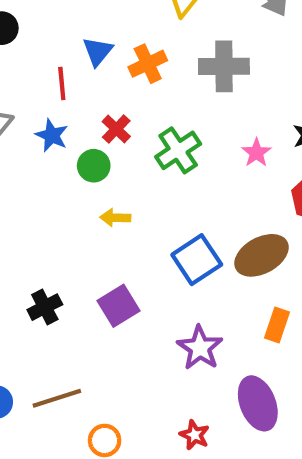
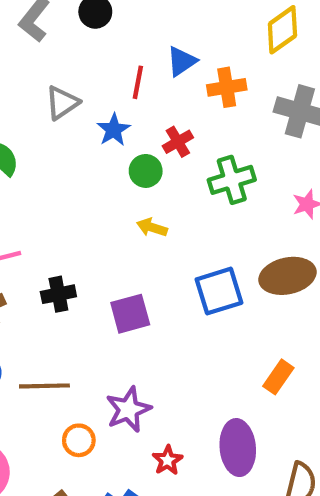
brown ellipse: (262, 255) -> (287, 276), moved
purple star: (200, 348) -> (128, 409), moved

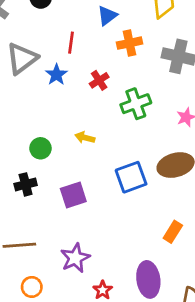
blue triangle: (182, 61) -> (107, 16), moved
gray triangle: (62, 103) -> (22, 58), size x1.4
green circle: (146, 171) -> (40, 148), moved
orange circle: (79, 440) -> (32, 287), moved

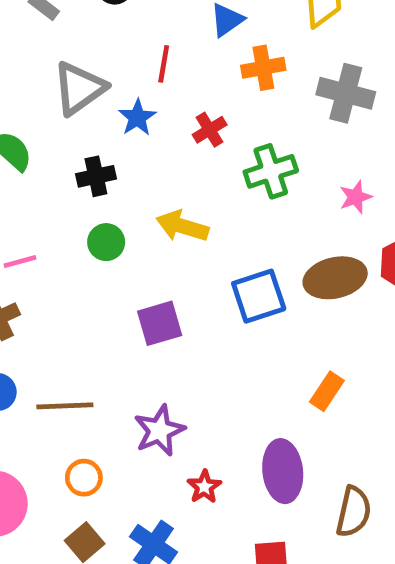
yellow arrow: (85, 138) -> (182, 226), size x1.5
black cross: (26, 184) -> (96, 176), moved

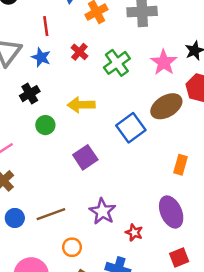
pink star: (356, 197) -> (164, 62), size x1.5

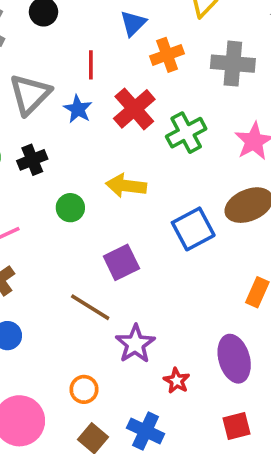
red cross: (79, 52) -> (134, 109), size x1.6
black cross: (30, 94) -> (32, 160), moved
brown line: (51, 214) -> (90, 307), moved, turned 44

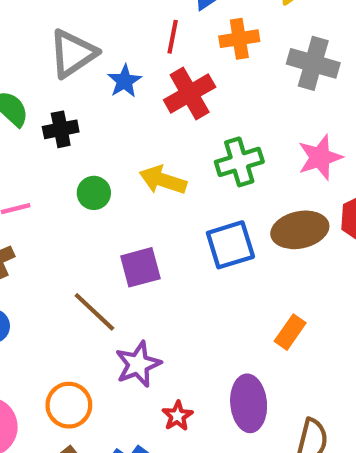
red line: (91, 65) -> (173, 37), moved
green cross: (186, 133) -> (239, 162), moved
orange circle: (84, 389) -> (69, 405), size x1.4

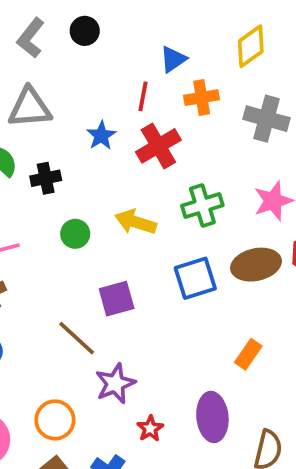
gray triangle: (73, 53) -> (30, 108), moved, turned 30

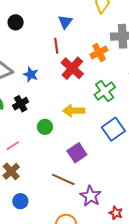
orange cross: (202, 98) -> (99, 52), moved
blue star: (101, 136) -> (31, 74), moved

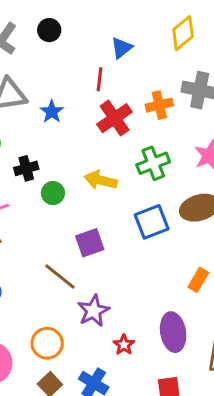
black cross: (21, 104) -> (26, 168), moved

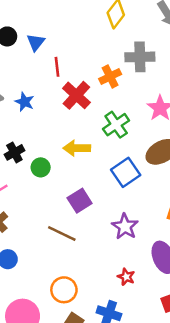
blue triangle: (122, 48) -> (36, 42), moved
purple star: (93, 311) -> (125, 227), moved

